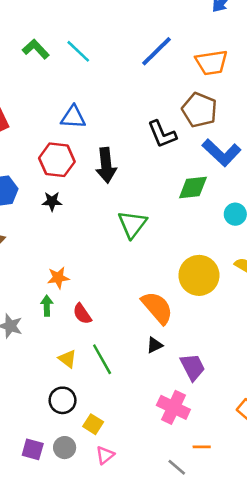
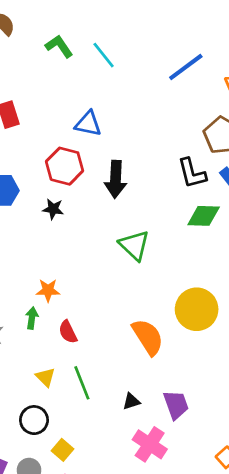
black L-shape: (162, 134) -> (192, 173), moved
green triangle: (132, 224) -> (134, 245), turned -32
black triangle: (155, 345) -> (131, 401), moved

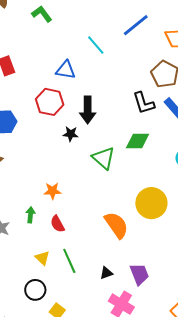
cyan line: (104, 55) -> (96, 45), moved
black star: (53, 209) -> (71, 134), moved
green diamond: (204, 216) -> (138, 141), moved
orange star: (48, 290) -> (52, 191), moved

